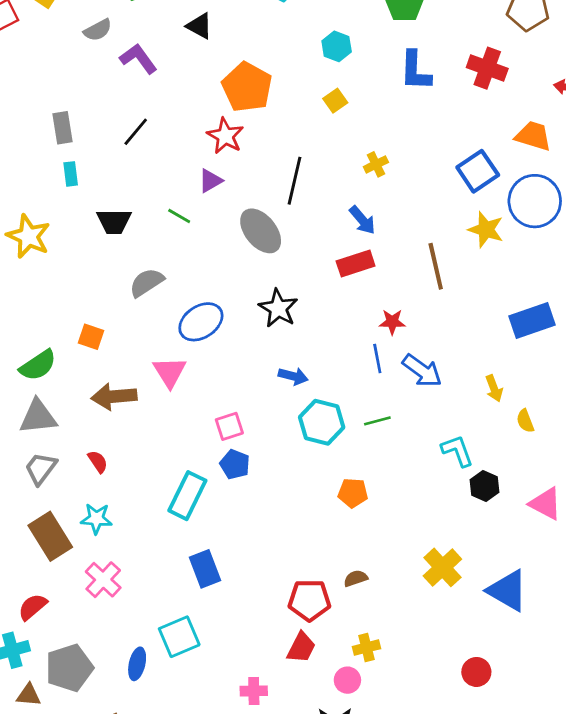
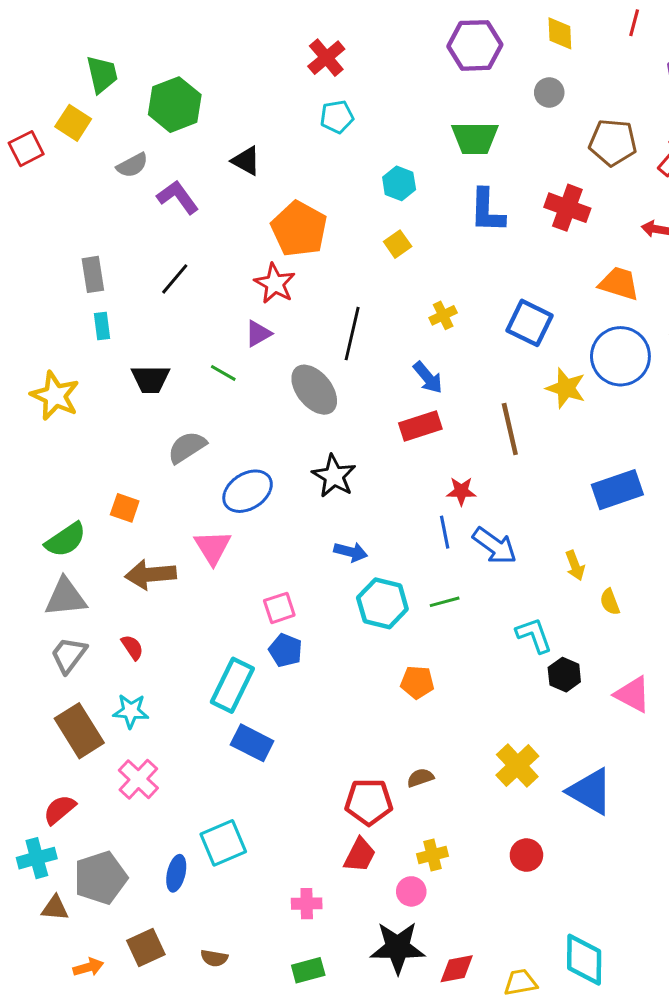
blue square: (478, 171) -> (529, 323), moved, turned -30
blue rectangle: (205, 569) -> (252, 743), moved, turned -42
red circle: (476, 672) -> (526, 855), moved

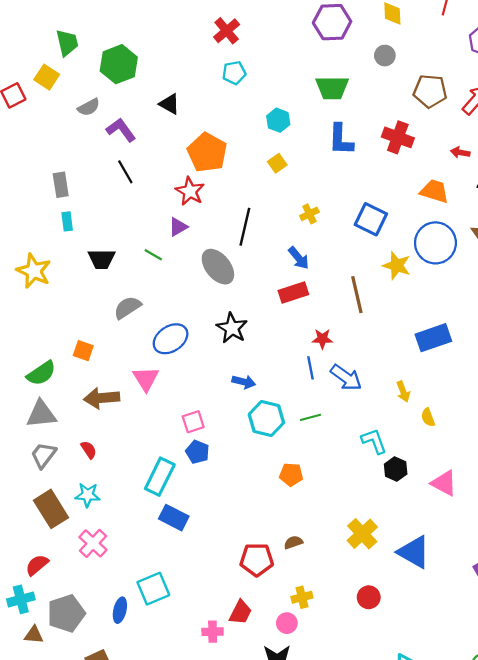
black line: (175, 279) -> (125, 172), moved, turned -70
red trapezoid: (360, 855) -> (241, 612), moved

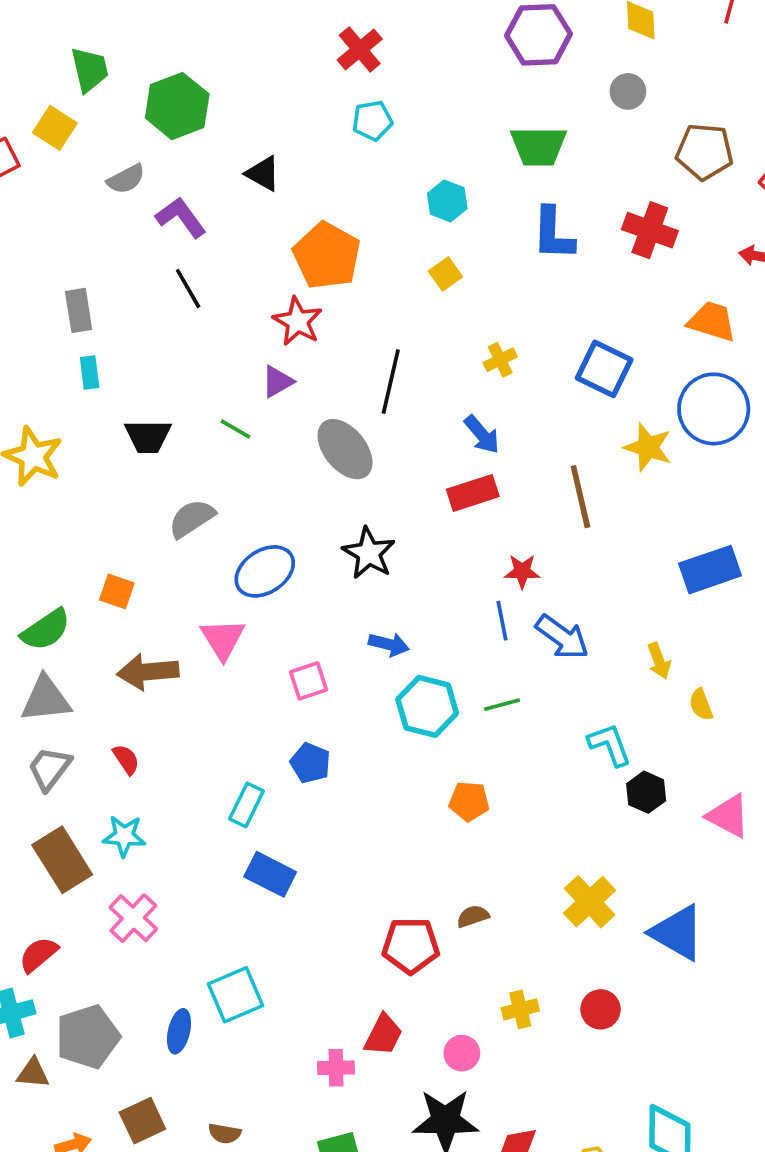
pink square: (193, 422) -> (309, 681), moved
cyan rectangle: (160, 477) -> (247, 805), size x0.7
yellow cross: (302, 597) -> (520, 1009), moved

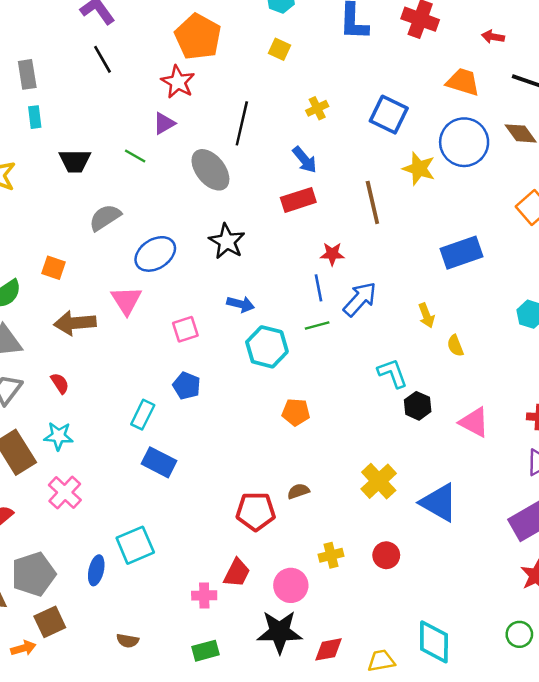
yellow square: (445, 274) -> (280, 49), turned -30
blue arrow: (562, 637) -> (360, 299), turned -84
green line: (502, 705) -> (317, 325), moved
pink circle: (462, 1053) -> (291, 585), size x1.4
brown square: (142, 1121) -> (50, 622), moved

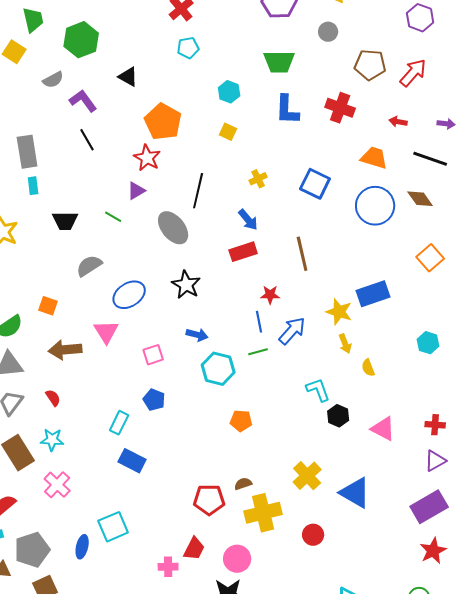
gray rectangle: (27, 74) -> (27, 152), size x1.4
yellow star: (419, 169) -> (339, 312), moved
yellow cross: (331, 555) -> (263, 513), moved, size x1.8

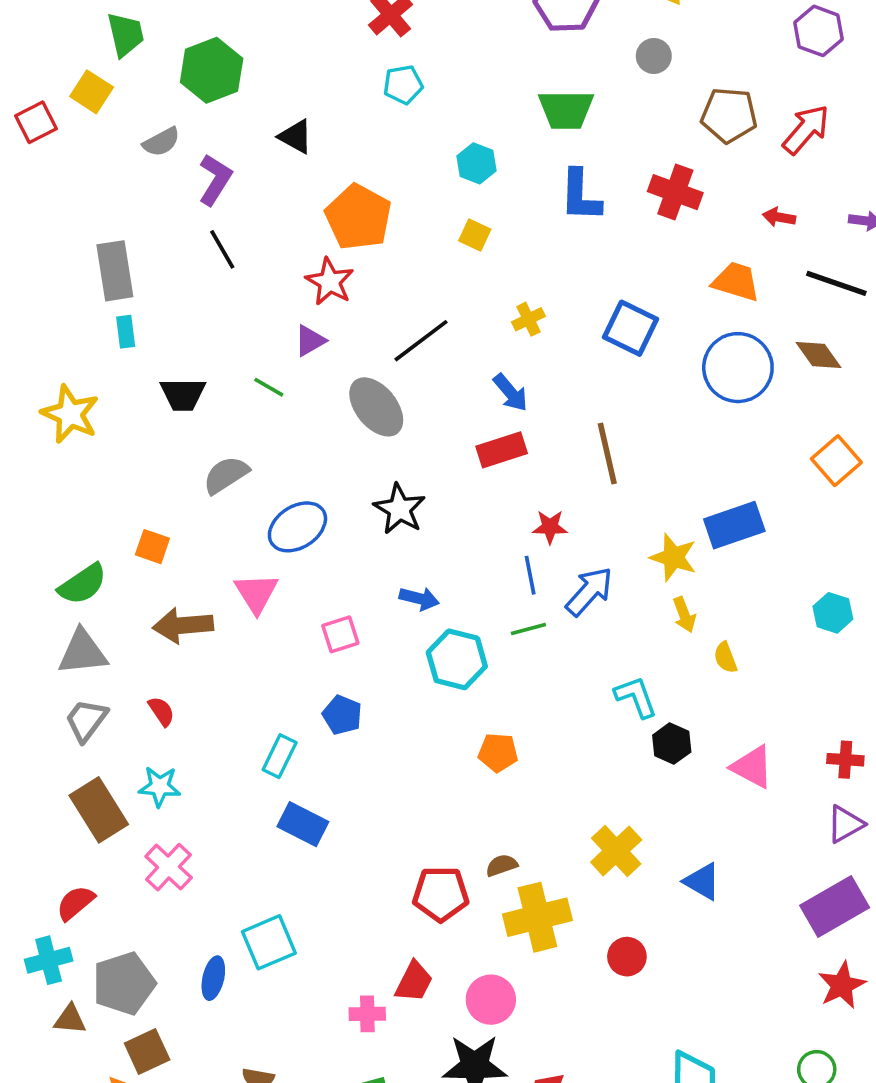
purple L-shape: (83, 101) -> (215, 180), turned 68
black line: (198, 191) -> (421, 341), turned 40
blue triangle: (355, 493) -> (702, 881), size x0.7

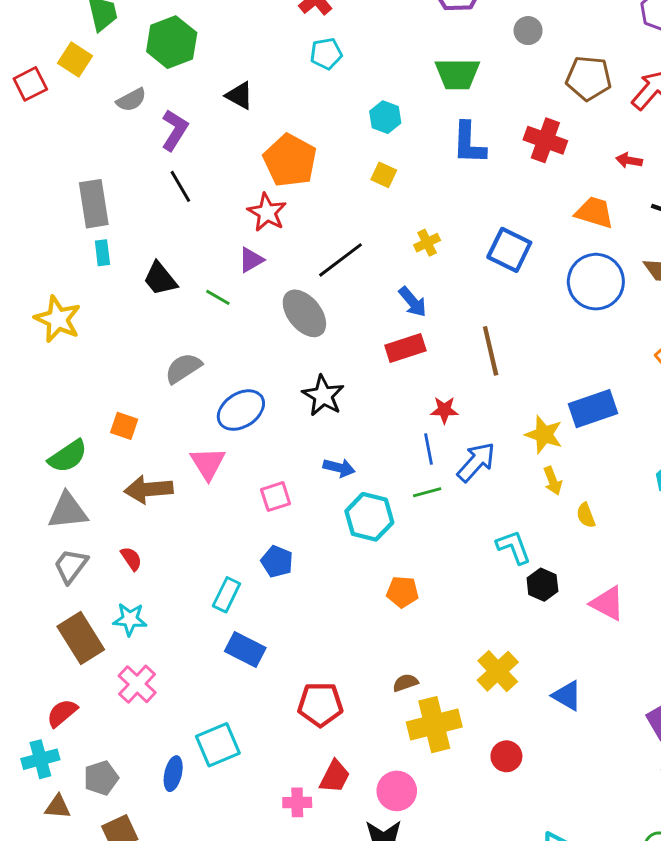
black trapezoid: (183, 394) -> (160, 279), moved, turned 51
red pentagon: (441, 894) -> (320, 704), moved
gray pentagon: (124, 983) -> (101, 778), size x0.7

